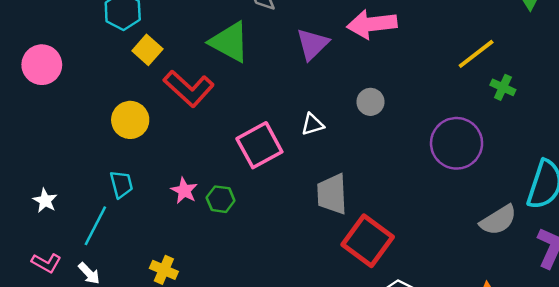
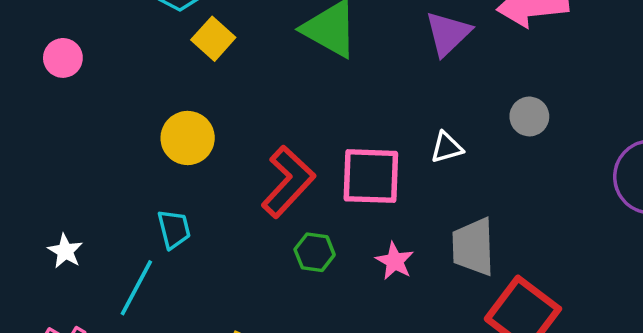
pink circle: (42, 65) -> (63, 58), size x0.7
red L-shape: (189, 88) -> (288, 182), moved, turned -90
pink square: (259, 145) -> (371, 176), turned 30
pink star: (184, 191) -> (395, 261), moved

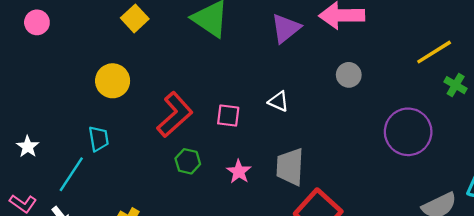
gray circle: (529, 116) -> (349, 75), moved
white triangle: (447, 147) -> (278, 101), turned 35
pink square: (371, 176) -> (228, 116), size x0.6

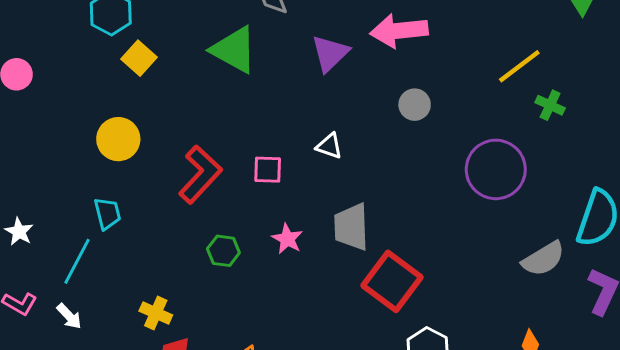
green hexagon: (188, 161) -> (223, 251), moved

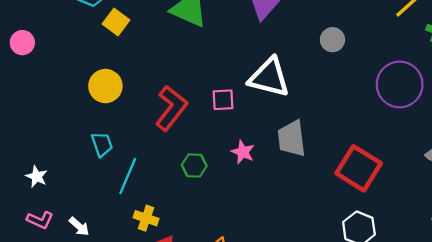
white triangle: (329, 146) -> (269, 77), size x2.0
white star: (19, 232) -> (37, 177), moved
cyan line: (77, 261) -> (128, 176), moved
red square: (392, 281) -> (359, 168), moved

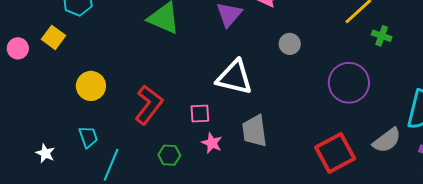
yellow square: (116, 22) -> (53, 37), moved
pink square: (223, 100) -> (200, 114), moved
red square: (359, 168) -> (335, 153), moved, turned 30
white star: (37, 177) -> (45, 153), moved

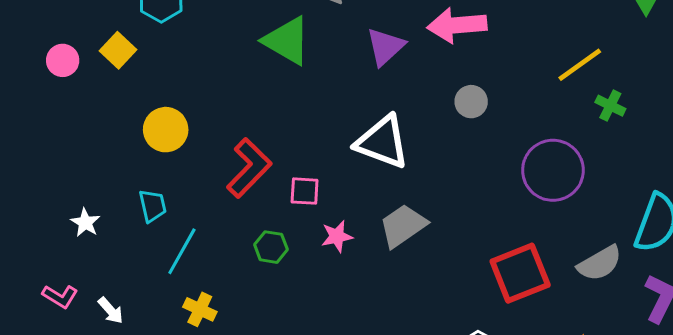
pink square: (200, 114) -> (305, 191), moved
gray trapezoid: (254, 131) -> (403, 226), turned 56
pink star: (212, 143) -> (337, 236), turned 30

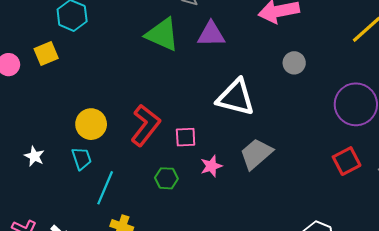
purple triangle: (385, 47) -> (211, 34), moved, turned 48
yellow square: (118, 50) -> (46, 53), turned 30
yellow circle: (166, 130) -> (91, 124), moved
white star: (85, 223) -> (34, 156), moved
red square: (520, 273) -> (347, 161), moved, size x0.7

